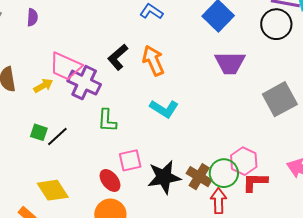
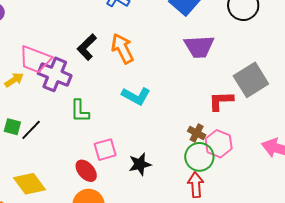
black star: (164, 177) -> (140, 164), size x0.7
brown cross: (199, 177) -> (197, 133), moved, size x0.7
red L-shape: (255, 182) -> (221, 101), moved

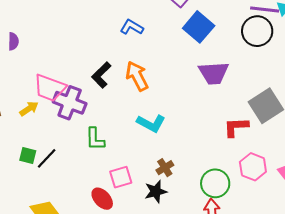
brown cross: (197, 133) -> (165, 168), moved, turned 30
pink hexagon: (219, 144) -> (253, 167), moved

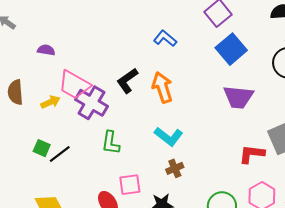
purple semicircle: (13, 41) -> (46, 50), moved, turned -90
brown cross: (165, 168) -> (175, 168), moved

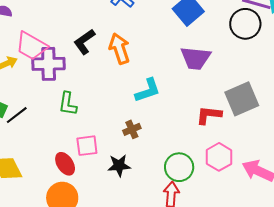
purple cross: (91, 103) -> (49, 64), turned -32
cyan L-shape: (169, 136) -> (148, 90), moved, turned -56

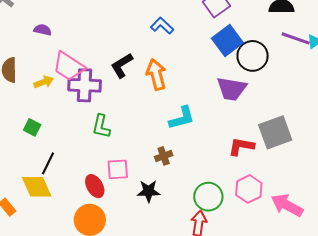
black circle: (245, 24) -> (253, 56), moved
black line: (17, 115) -> (48, 163), moved, turned -30

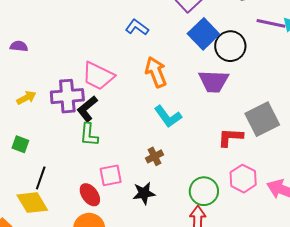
black L-shape: (122, 65) -> (87, 109), moved
pink trapezoid: (69, 66) -> (98, 76), moved
orange arrow: (156, 74) -> (156, 72), moved
cyan L-shape: (182, 118) -> (168, 116), turned 76

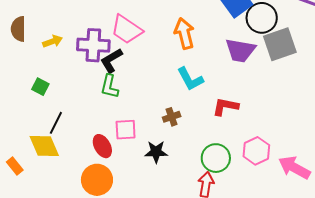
gray square: (262, 119) -> (280, 44), moved
red L-shape: (230, 137) -> (225, 107), moved

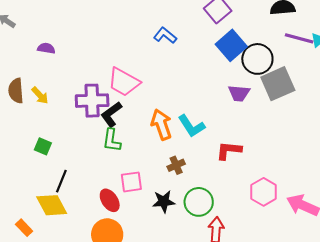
orange arrow: (184, 34) -> (161, 125), moved
yellow arrow: (53, 41) -> (40, 95), moved, turned 72
purple trapezoid: (240, 50) -> (239, 93), size x0.7
green circle: (216, 158) -> (199, 202), moved

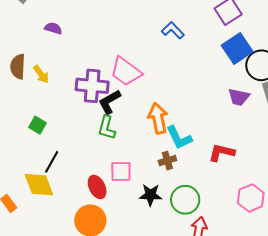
cyan L-shape: (191, 126) -> (179, 138), moved

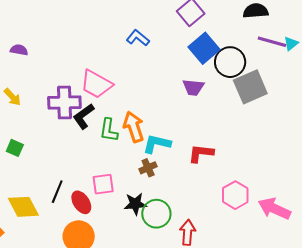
purple trapezoid: (239, 97) -> (193, 87), moved
green L-shape: (107, 128) -> (109, 130), moved
cyan L-shape: (179, 138) -> (157, 144), turned 136
black line: (52, 162) -> (57, 192), moved
green circle: (185, 200) -> (156, 214), moved

